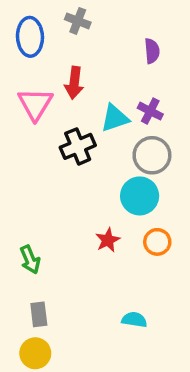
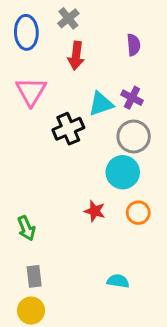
gray cross: (78, 21) -> (68, 18), turned 30
red arrow: (74, 83) -> (76, 56), moved
red star: (108, 240) -> (95, 211), turned -30

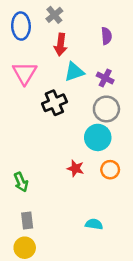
cyan triangle: (101, 104) -> (74, 72), moved

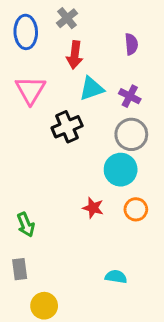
gray rectangle: (27, 220) -> (20, 269), moved
yellow circle: (25, 248) -> (44, 306), moved

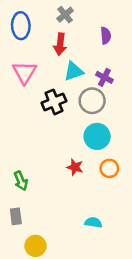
gray cross: (67, 18) -> (65, 15), moved
gray circle: (131, 134) -> (92, 101), moved

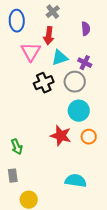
pink triangle: (24, 72) -> (31, 52), moved
red star: (75, 167) -> (61, 136), size x1.5
cyan semicircle: (93, 223) -> (76, 181), size x1.5

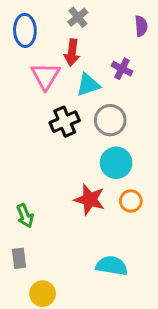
purple semicircle: (86, 29) -> (141, 26), moved
purple cross: (85, 63) -> (122, 69), moved

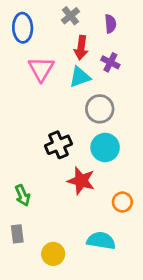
purple semicircle: (141, 26) -> (110, 24), moved
red arrow: (72, 52) -> (81, 48), moved
black cross: (65, 122) -> (58, 145), moved
orange circle: (131, 201) -> (122, 202), moved
yellow circle: (43, 294) -> (53, 254), moved

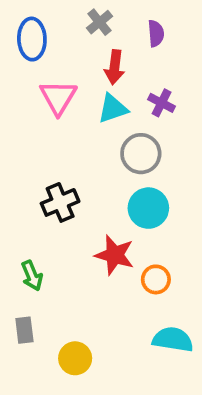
purple cross: (110, 62) -> (162, 103), moved
black cross: (58, 145) -> (60, 202), moved
orange circle: (122, 202) -> (156, 279), moved
cyan semicircle: (101, 241) -> (173, 340), moved

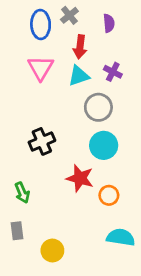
blue ellipse: (32, 39) -> (41, 25), moved

